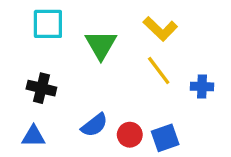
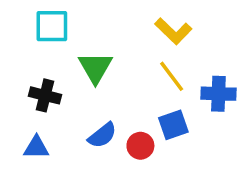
green triangle: (101, 45) -> (95, 68), moved
blue cross: (202, 87) -> (218, 94), size x1.4
blue square: (165, 138) -> (173, 125), moved

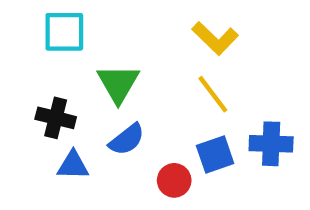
blue cross: (218, 94) -> (271, 144), moved
blue semicircle: (102, 135) -> (127, 139), moved
blue triangle: (36, 147) -> (73, 165), moved

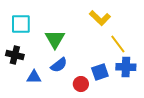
cyan square: (64, 32) -> (21, 24), moved
yellow line: (213, 94) -> (118, 44), moved
black cross: (56, 118) -> (15, 55), moved

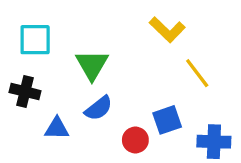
blue cross: (126, 67) -> (214, 142), moved

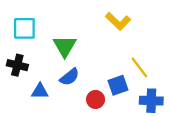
yellow line: (197, 73) -> (139, 67), moved

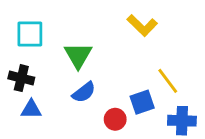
blue triangle: (40, 91) -> (31, 109), moved

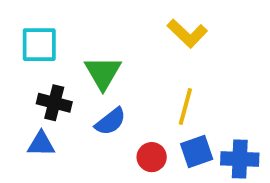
black cross: (21, 78) -> (54, 103), moved
yellow line: (168, 81) -> (185, 106), moved, turned 52
blue square: (142, 102) -> (197, 151), moved

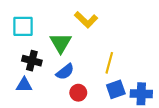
yellow L-shape: (187, 33) -> (86, 20), moved
red circle: (152, 157) -> (78, 93), moved

